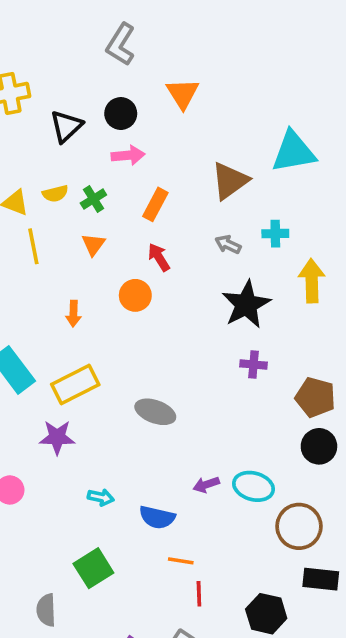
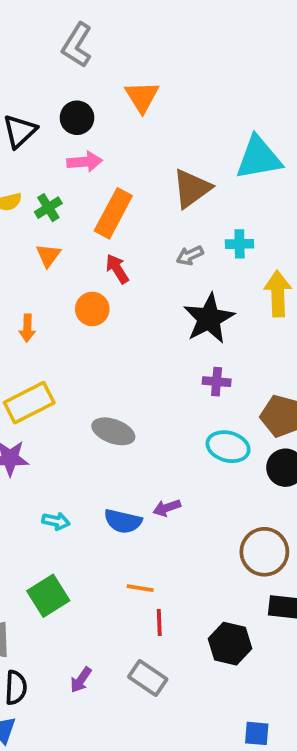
orange rectangle: (155, 204) -> (113, 213), size x1.4
gray arrow: (228, 244) -> (190, 255), turned -50
cyan ellipse: (253, 486) -> (228, 447), moved
blue semicircle: (157, 517) -> (123, 521), moved

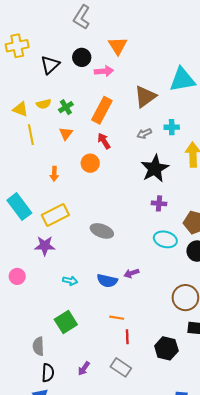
pink arrow: (85, 162) -> (104, 71), moved

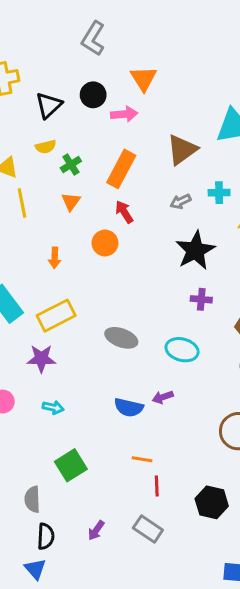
yellow semicircle: (44, 104) -> (46, 147), moved
cyan ellipse: (165, 239) -> (182, 350), moved
cyan arrow: (70, 281) -> (53, 407), moved

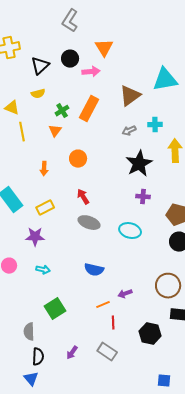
green cross: (71, 164) -> (62, 111), moved
red arrow: (124, 212) -> (83, 197), moved
yellow rectangle: (56, 316) -> (45, 208), size x0.7
purple arrow: (163, 397) -> (125, 294), moved
orange line: (142, 459) -> (103, 305), turned -32

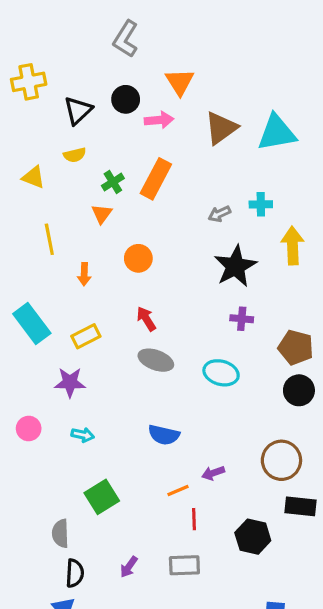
brown triangle: (130, 96) -> (221, 128), moved
yellow line: (22, 132) -> (49, 239), moved
gray rectangle: (107, 352) -> (184, 565), turned -36

